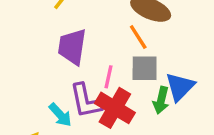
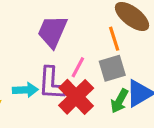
gray square: (145, 68) -> (112, 68), turned -32
cyan arrow: (60, 115) -> (25, 90), turned -65

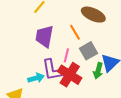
orange line: (114, 39) -> (75, 32), moved

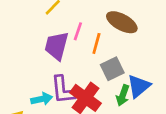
orange line: (75, 32) -> (96, 43), turned 42
pink line: (66, 55) -> (78, 31), moved

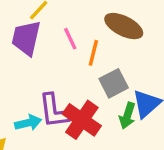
pink line: (78, 31) -> (70, 39), turned -42
purple trapezoid: (57, 46) -> (26, 38), moved

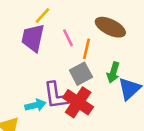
gray square: (114, 83) -> (81, 74), moved
green arrow: (127, 116) -> (113, 72), moved

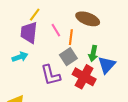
red cross: (78, 102) -> (84, 77), moved
cyan arrow: (35, 105) -> (20, 57), moved

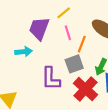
yellow line: (35, 15) -> (64, 13), moved

